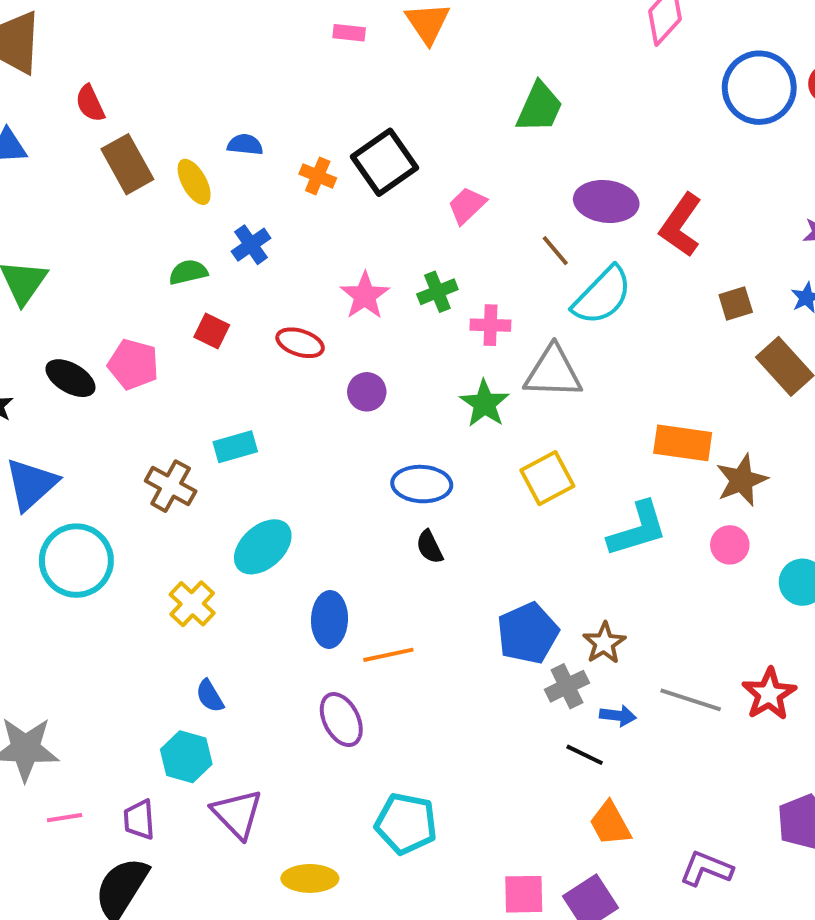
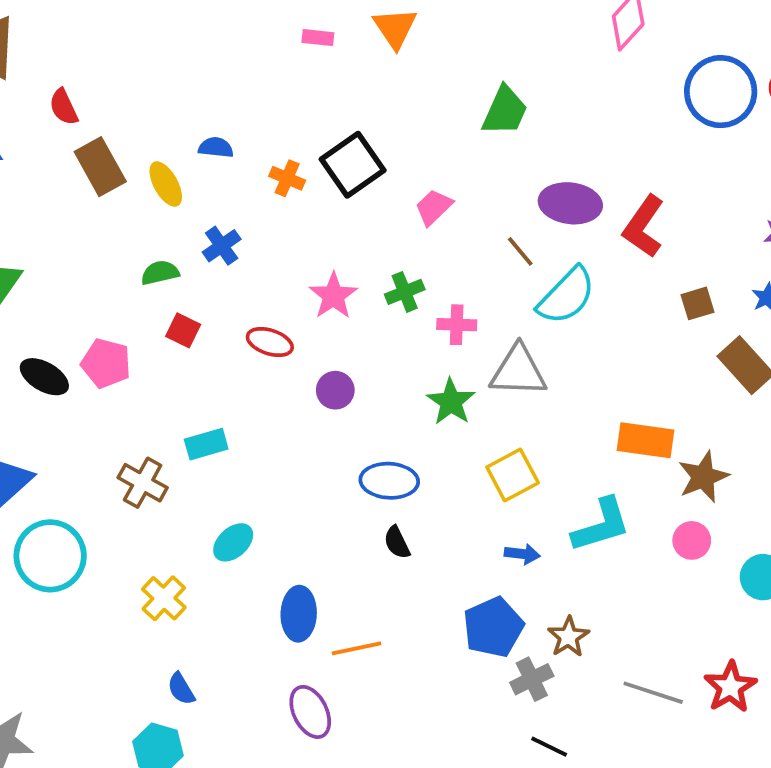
cyan ellipse: (263, 547) -> (233, 542), size x0.7
blue arrow: (618, 716) -> (522, 554), moved

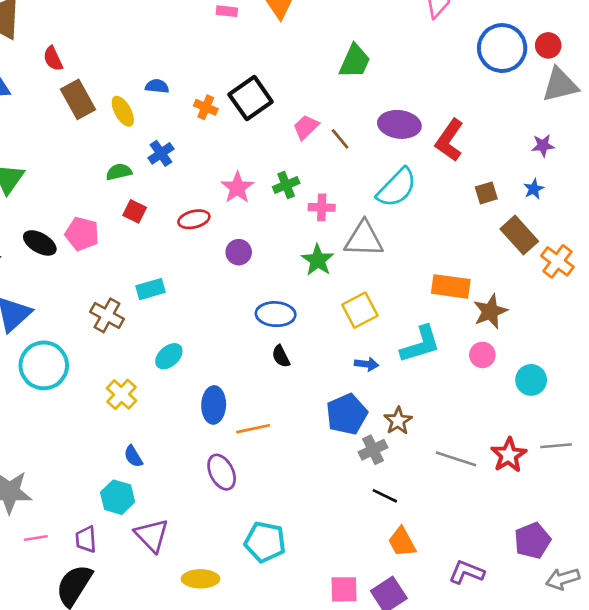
brown line: (520, 251) -> (340, 139), moved
red ellipse: (270, 342) -> (194, 219), turned -32

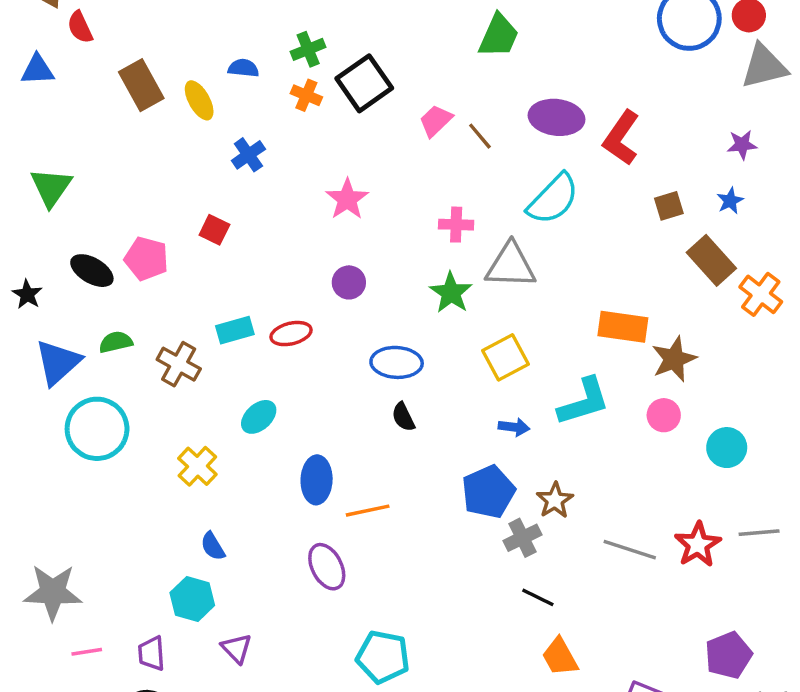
red semicircle: (53, 59) -> (80, 27), moved
green semicircle: (119, 172) -> (116, 342), moved
green cross: (286, 185) -> (308, 49), moved
red ellipse: (194, 219) -> (291, 334), moved
purple triangle: (152, 535) -> (237, 648), size x0.7

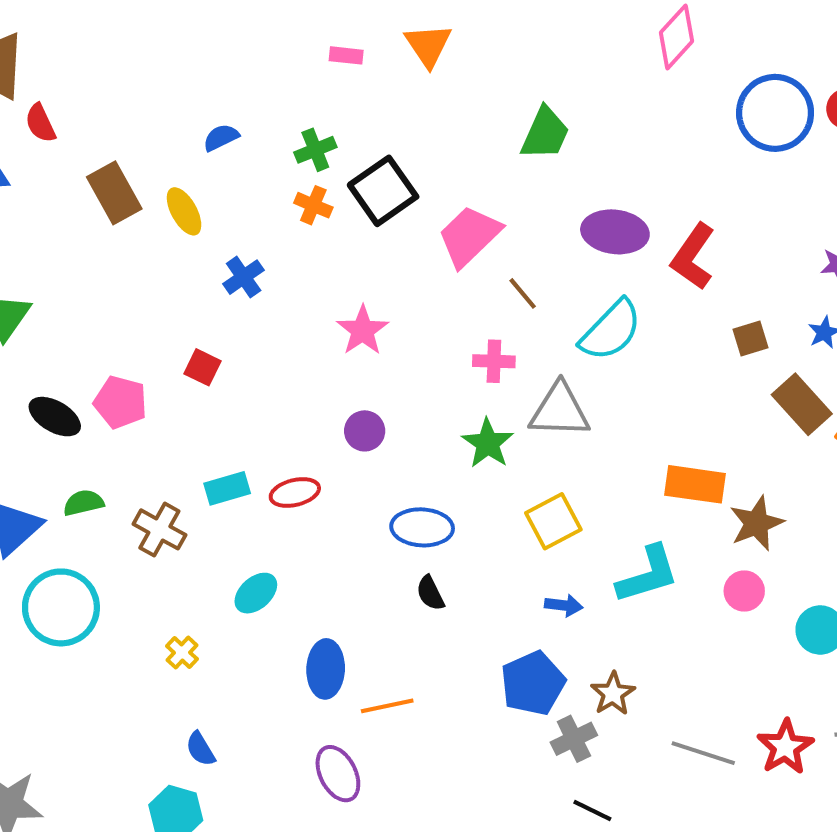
blue semicircle: (243, 68) -> (221, 138), moved, turned -32
pink trapezoid: (436, 121) -> (469, 236), size x1.6
brown line: (480, 136) -> (523, 293), moved
yellow cross: (197, 466) -> (182, 653), size x0.7

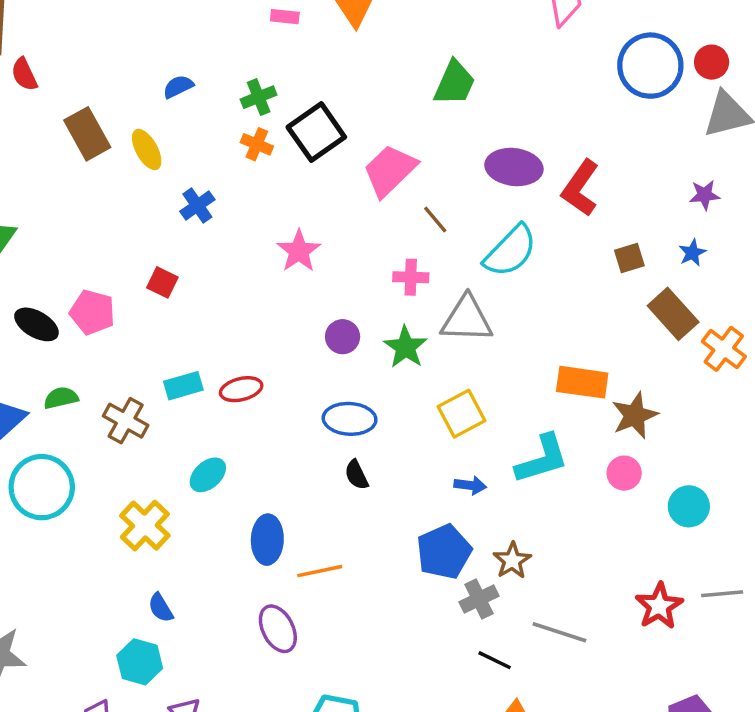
purple circle: (365, 431) -> (343, 337), moved
yellow cross: (182, 653) -> (145, 526), size x1.8
gray line: (703, 753) -> (559, 632), moved

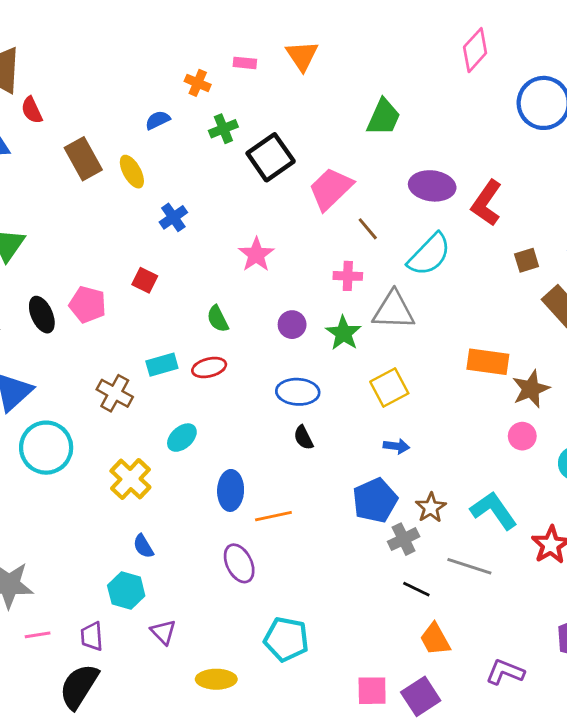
orange cross: (257, 144) -> (198, 83), moved
black ellipse: (36, 324) -> (42, 315), turned 36
green semicircle: (61, 398) -> (218, 319), moved, turned -104
cyan L-shape: (542, 459) -> (494, 510), moved, turned -108

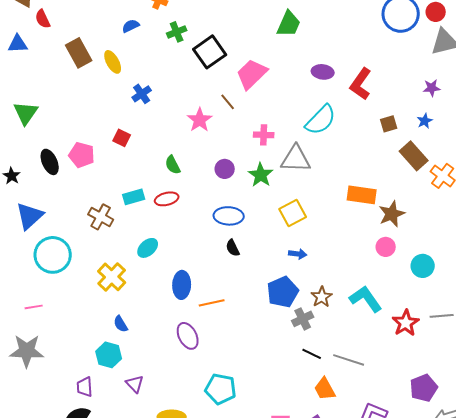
purple ellipse: (432, 186) -> (323, 72), size x0.7
brown line: (368, 229) -> (228, 102), moved
gray line: (469, 566) -> (349, 360), moved
pink line: (38, 635) -> (34, 307), moved

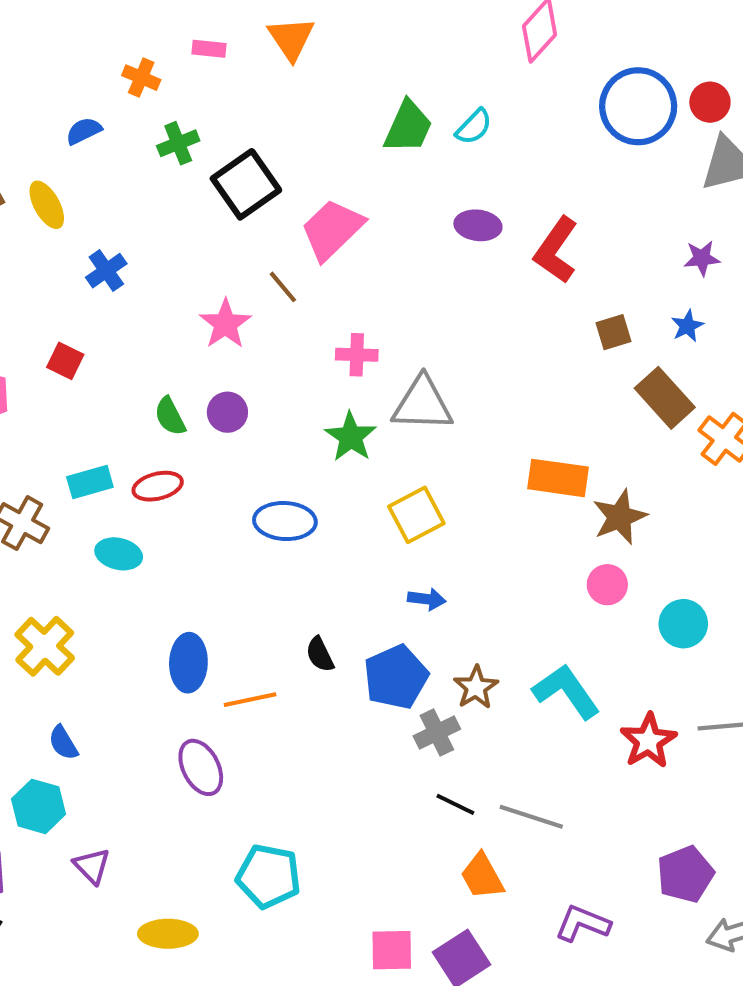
cyan semicircle: (321, 120) -> (474, 127), moved, size x0.6
purple circle: (225, 169) -> (227, 412), moved
cyan ellipse: (148, 248) -> (119, 554), moved, turned 55
black semicircle: (233, 248) -> (320, 654), moved

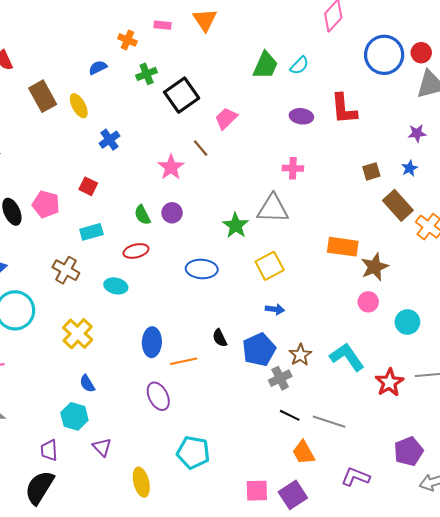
pink trapezoid: (332, 229) -> (226, 118), size x0.7
red L-shape: (556, 250) -> (344, 109), moved, turned -40
pink cross: (357, 355) -> (293, 168), moved
cyan rectangle: (90, 482) -> (91, 232), moved
yellow ellipse: (168, 934) -> (141, 482), turned 76

